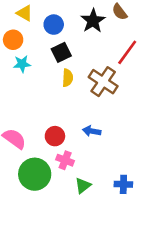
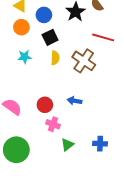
orange circle: (13, 40) -> (21, 27), moved
red line: (127, 52) -> (103, 37), turned 70
cyan star: (22, 64) -> (24, 57), moved
green circle: (35, 174) -> (16, 150), moved

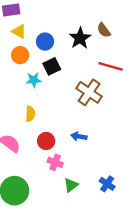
cyan star: (24, 57) -> (34, 80), moved
yellow semicircle: (55, 58) -> (30, 114), moved
blue cross: (100, 144) -> (107, 184), turned 32

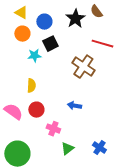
red circle: (46, 141) -> (36, 110), moved

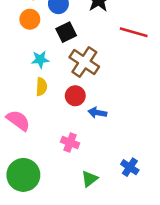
cyan star: (34, 56) -> (40, 59), moved
brown cross: (83, 67) -> (84, 62), moved
red circle: (36, 110) -> (75, 96), moved
green triangle: (67, 149) -> (90, 179), moved

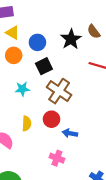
yellow semicircle: (42, 87) -> (27, 124), moved
pink cross: (70, 142) -> (57, 158), moved

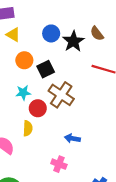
blue circle: (37, 42) -> (51, 33), moved
orange circle: (14, 55) -> (24, 60), moved
red circle: (52, 119) -> (38, 108), moved

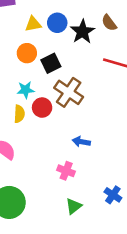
yellow triangle: (13, 35) -> (33, 24), moved, turned -40
yellow semicircle: (28, 128) -> (19, 114), moved

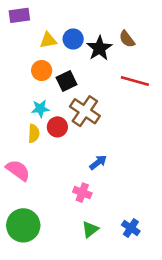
blue arrow: (81, 142) -> (98, 162), turned 132
blue cross: (113, 195) -> (131, 228), moved

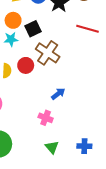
cyan star: (40, 109) -> (11, 39), moved
blue cross: (131, 228) -> (84, 146), turned -32
green triangle: (90, 229) -> (52, 147), turned -32

